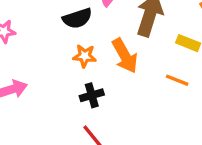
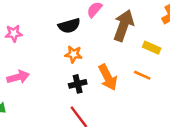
orange arrow: (125, 56) -> (108, 77), moved

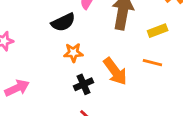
yellow rectangle: (152, 48) -> (158, 31), turned -35

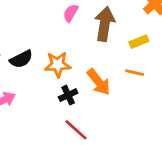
black semicircle: (63, 22) -> (21, 59), moved
orange star: (73, 53) -> (58, 65), size x1.4

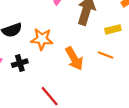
black cross: (68, 95) -> (20, 63), moved

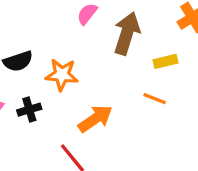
orange arrow: (74, 59) -> (95, 119), moved, turned -95

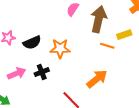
orange line: (155, 99) -> (107, 46), moved
orange arrow: (95, 119) -> (97, 79), moved

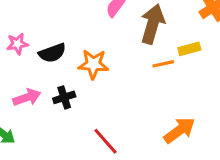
orange line: (107, 46) -> (163, 64), turned -32
orange arrow: (97, 79) -> (179, 130), moved

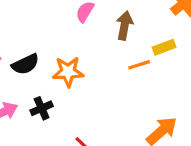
brown arrow: (153, 24) -> (124, 26), size x0.7

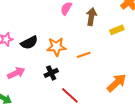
orange line: (139, 65) -> (84, 55), moved
black cross: (42, 108) -> (51, 73), moved

